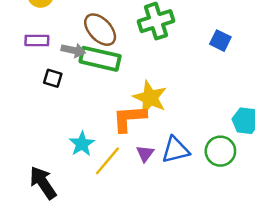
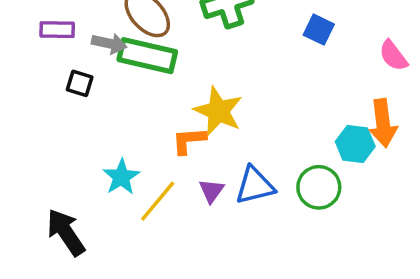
orange L-shape: (129, 118) -> (189, 141), size x0.7

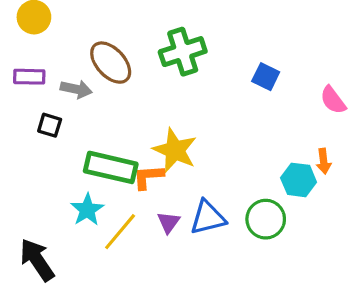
green rectangle: (147, 56) -> (111, 167), moved
orange arrow: (383, 123) -> (324, 161), size x0.6

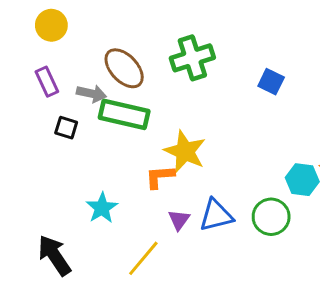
purple rectangle: (29, 77) -> (47, 82), turned 64
green rectangle: (111, 167) -> (124, 114), moved
yellow line: (120, 232) -> (143, 258), moved

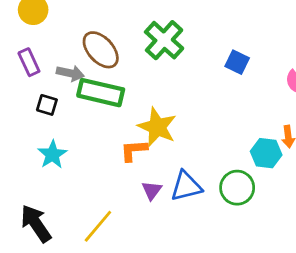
green cross: (192, 58) -> (164, 40), turned -30
cyan star: (102, 208) -> (52, 155), moved
yellow line: (143, 258) -> (98, 226), moved

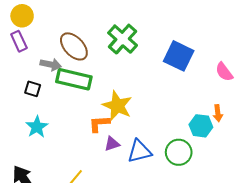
purple rectangle: (29, 62) -> (19, 41), moved
blue square: (237, 62) -> (179, 56), size x1.6
purple triangle: (152, 190) -> (112, 144), moved, turned 35

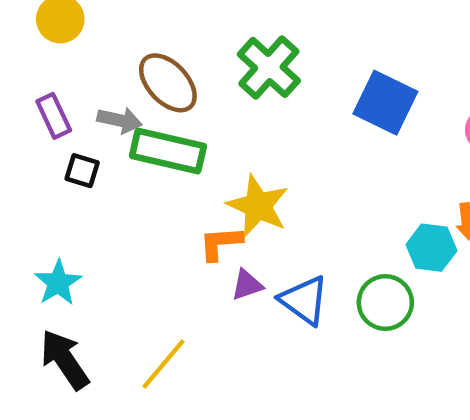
purple rectangle: (19, 41) -> (54, 116), moved
cyan star: (37, 127) -> (58, 283), moved
blue triangle: (140, 151) -> (304, 300), turned 50

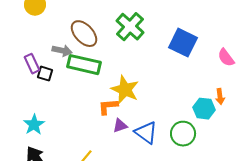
purple rectangle: (54, 116) -> (32, 64), moved

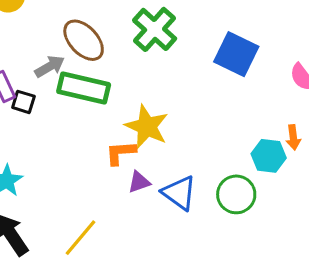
gray arrow: (62, 51) -> (50, 66), turned -42

